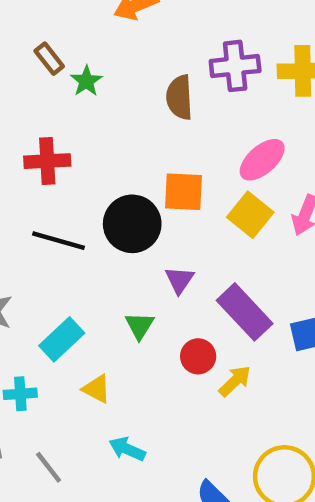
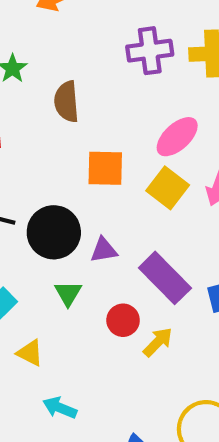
brown semicircle: (179, 97) -> (67, 102), moved
black circle: (132, 224) -> (54, 232), moved
purple triangle: (179, 280) -> (104, 250), turned 48

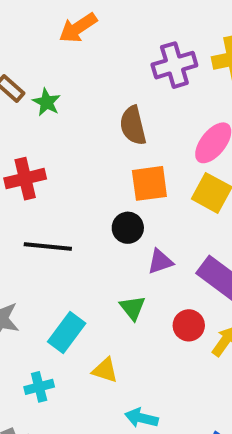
brown semicircle: (67, 102) -> (133, 126), moved
black circle: (54, 232) -> (128, 228), moved, size x0.6

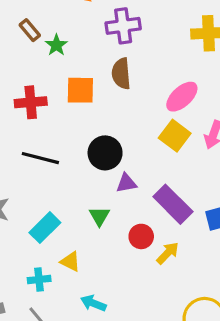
purple cross: (174, 65) -> (123, 26), moved
orange square: (149, 183) -> (80, 90), moved
black circle: (128, 228) -> (105, 153), size x1.4
cyan cross: (39, 387) -> (39, 280), moved

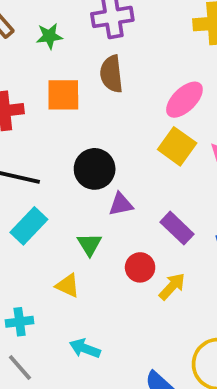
green star: (56, 45) -> (49, 36), moved, turned 30
purple rectangle: (173, 204) -> (177, 228), size x0.7
cyan rectangle: (45, 228) -> (29, 226), moved
yellow triangle: (70, 262) -> (68, 286), moved

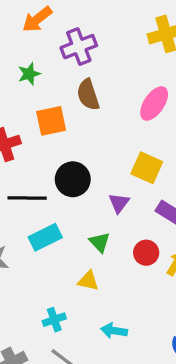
yellow square: (177, 146) -> (147, 168), moved
black circle: (95, 169) -> (73, 179), moved
purple triangle: (121, 204) -> (119, 203), turned -30
cyan rectangle: (29, 226) -> (45, 237), turned 32

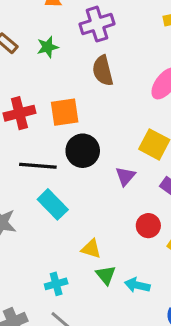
orange square: (51, 121) -> (65, 112), moved
cyan rectangle: (45, 237) -> (53, 204), turned 68
green triangle: (100, 242) -> (106, 275), moved
cyan arrow: (114, 331) -> (137, 285), moved

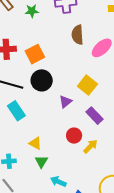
brown semicircle: (103, 71) -> (78, 35), moved
orange square: (65, 112) -> (35, 54), turned -30
cyan arrow: (137, 285) -> (58, 182), moved

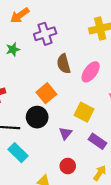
orange square: (35, 54) -> (46, 93), moved
red circle: (74, 136) -> (68, 166), moved

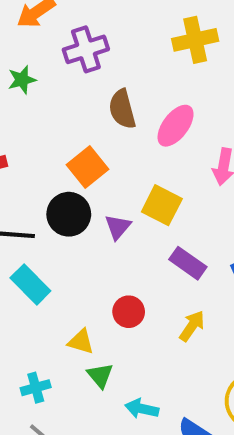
purple triangle: (65, 133) -> (118, 227), moved

